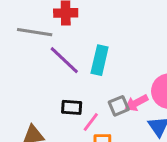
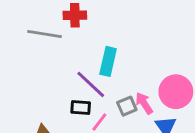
purple line: (64, 60) -> (91, 84), moved
pink arrow: (136, 103) -> (144, 103), turned 85

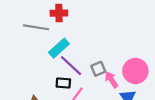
cyan rectangle: (108, 61) -> (59, 48), moved, turned 35
gray square: (127, 106) -> (98, 69), moved

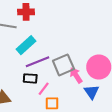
purple line: (71, 66) -> (37, 62), turned -65
gray square: (98, 69) -> (63, 65), size x1.5

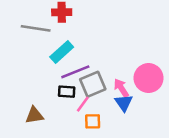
gray square: (63, 65) -> (93, 84), moved
blue triangle: (91, 92) -> (124, 103), moved

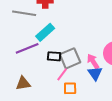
purple line: (75, 72) -> (27, 48), moved
black rectangle: (67, 92) -> (54, 56), moved

